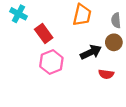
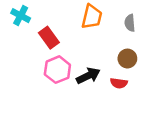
brown circle: (114, 42) -> (127, 59), moved
black arrow: (91, 52) -> (88, 76), moved

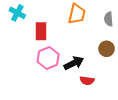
red rectangle: (49, 38) -> (41, 31), turned 36
red semicircle: (119, 83) -> (87, 81), moved

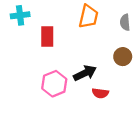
cyan cross: (17, 13) -> (20, 15), turned -35
pink hexagon: (48, 58) -> (54, 84), moved

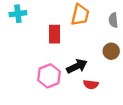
red rectangle: (47, 37) -> (54, 34), moved

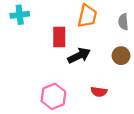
black arrow: (77, 66) -> (79, 56), moved
pink hexagon: (49, 76) -> (53, 96), moved

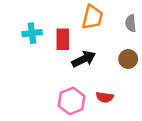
cyan cross: (20, 15) -> (32, 33), moved
pink hexagon: (53, 96) -> (71, 101), moved

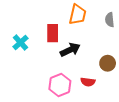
cyan cross: (32, 33) -> (20, 42), moved, turned -35
brown circle: (128, 59) -> (108, 63), moved

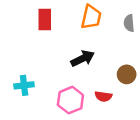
red rectangle: (53, 33) -> (45, 19), moved
cyan cross: (20, 42) -> (24, 85), moved, turned 35

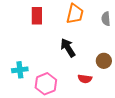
black arrow: (83, 59) -> (68, 48), turned -96
pink hexagon: (70, 100) -> (46, 84), moved

